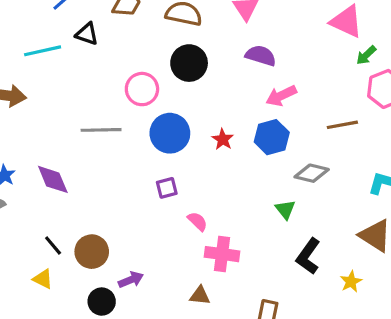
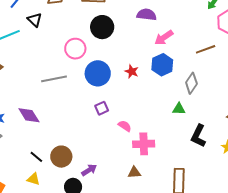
black triangle: (87, 34) -> (35, 20), turned 35
gray diamond: (312, 173) -> (191, 83), turned -60
green triangle: (285, 209) -> (179, 109), turned -40

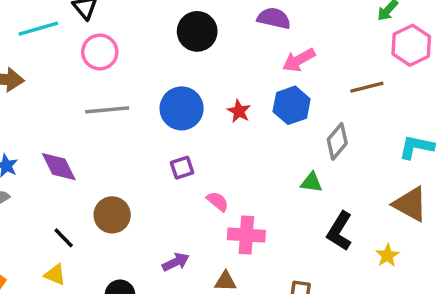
pink circle: (75, 49) -> (100, 52), moved
brown circle: (61, 157) -> (112, 215), moved
purple arrow: (89, 170) -> (176, 262), moved

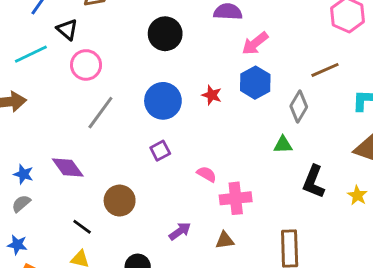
brown line: (367, 87) -> (325, 70), moved
gray line: (107, 110) -> (100, 113), turned -39
purple square: (182, 168) -> (160, 151), moved

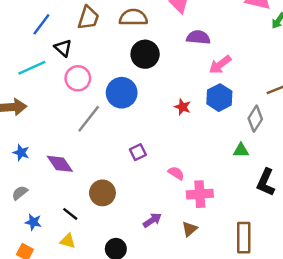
blue circle: (163, 101) -> (122, 93), moved
blue star: (23, 174) -> (21, 153), moved
brown triangle: (225, 240) -> (190, 229), turned -35
blue star: (17, 245) -> (33, 222), moved

